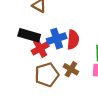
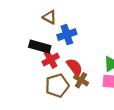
blue cross: (57, 39) -> (67, 35), moved
red semicircle: (73, 40) -> (74, 67), moved, turned -42

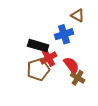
brown triangle: (50, 17) -> (78, 15), moved
brown pentagon: (57, 86) -> (38, 69), moved

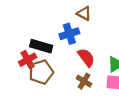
red cross: (49, 58) -> (28, 60), moved
red semicircle: (71, 65) -> (86, 57), moved

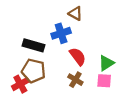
red cross: (28, 60) -> (20, 84), moved
brown pentagon: (41, 72) -> (34, 71), turned 30

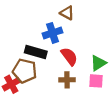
black rectangle: (34, 45) -> (36, 52), moved
brown cross: (75, 80) -> (67, 80), turned -32

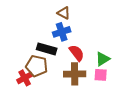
brown triangle: (67, 13) -> (64, 13), moved
brown cross: (67, 80) -> (75, 74), size x1.5

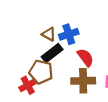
brown triangle: (64, 13) -> (49, 34), moved
black rectangle: (47, 49) -> (52, 53), turned -54

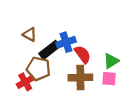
brown triangle: (49, 34) -> (30, 34), moved
blue cross: (69, 34) -> (66, 42), moved

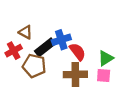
red cross: (25, 82) -> (14, 51), moved

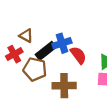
brown cross: (75, 74) -> (64, 86), moved

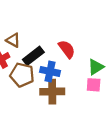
blue cross: (62, 43) -> (50, 71), moved, turned 30
red semicircle: (78, 55) -> (67, 49), moved

